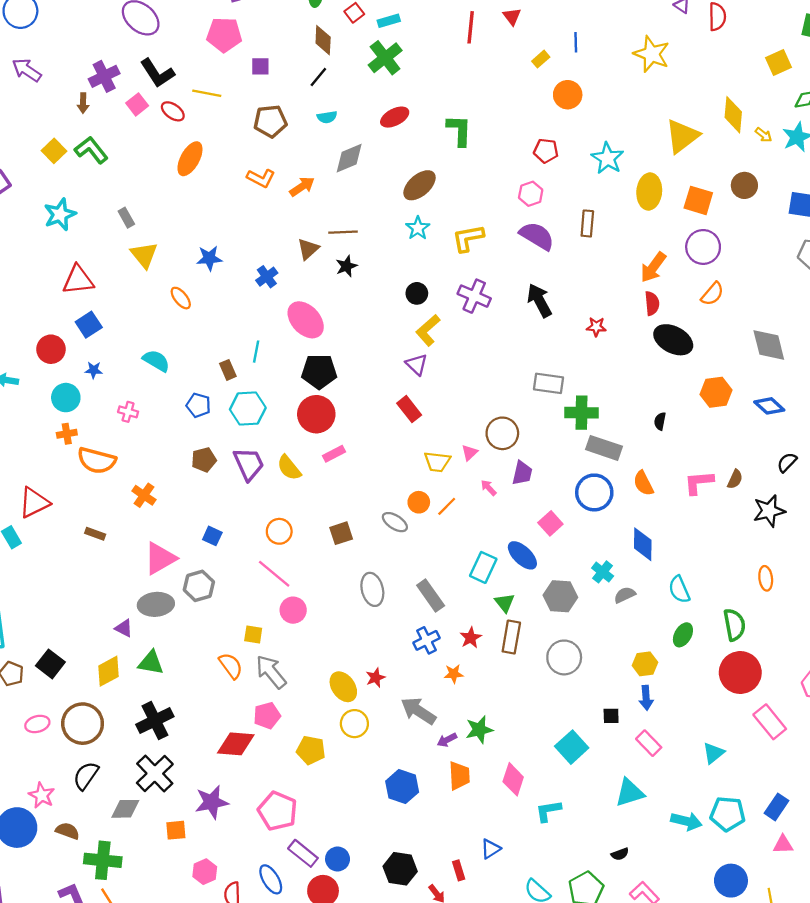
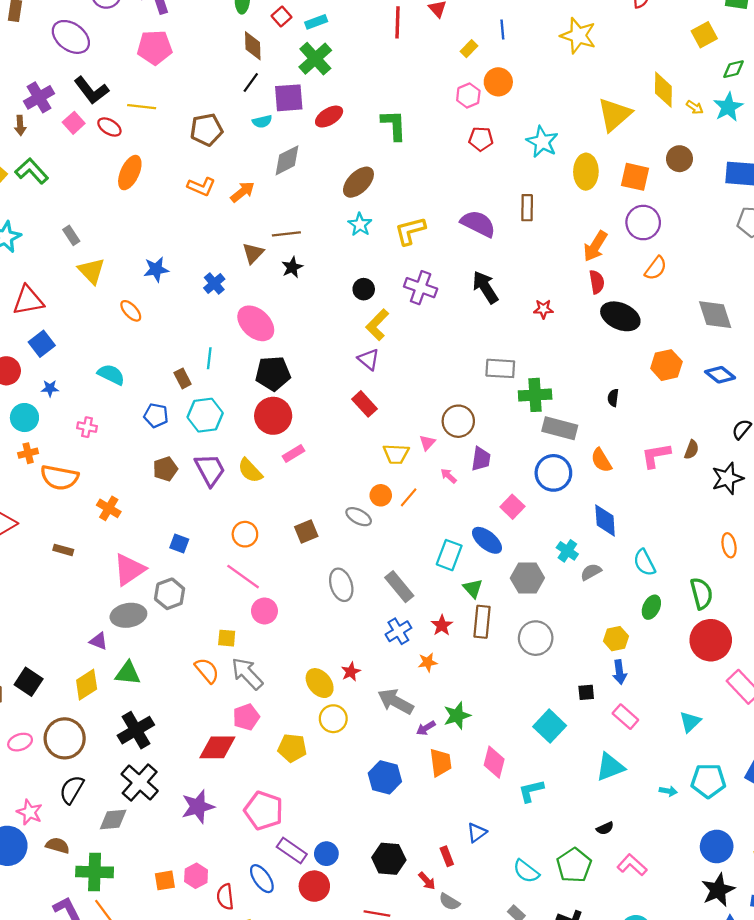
purple square: (260, 66) -> (289, 98), moved, size x1.6
pink hexagon: (531, 194) -> (468, 95), moved
cyan arrow: (686, 821) -> (668, 791), size x0.6
orange square: (176, 830) -> (165, 880), moved

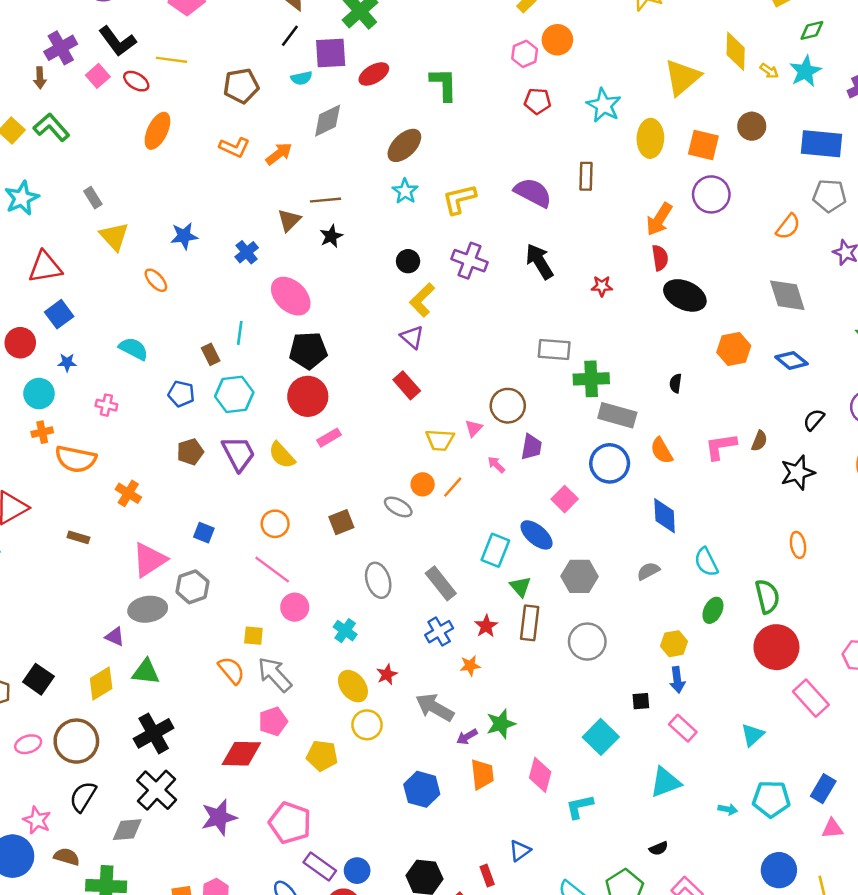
orange semicircle: (656, 268) -> (788, 227), moved
cyan cross: (567, 551) -> (345, 631), moved

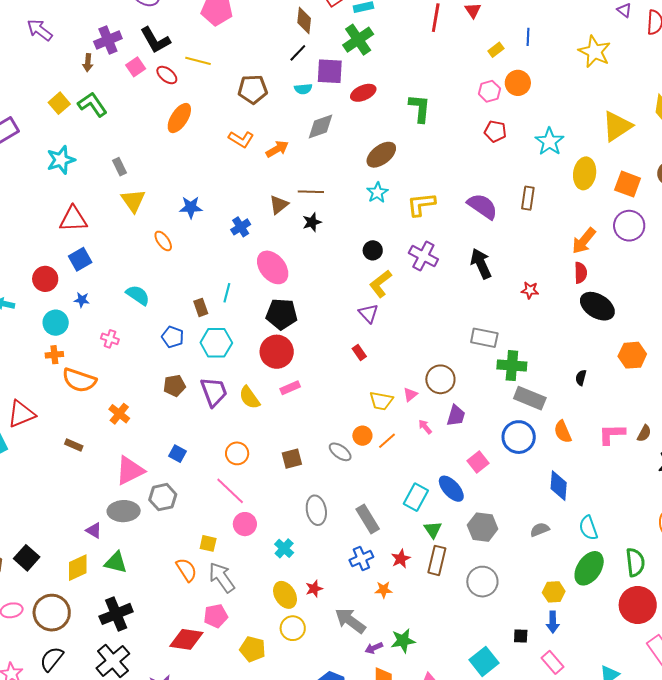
red rectangle: (407, 385) -> (359, 352), size x0.7
green ellipse: (713, 610) -> (589, 568), size x1.6

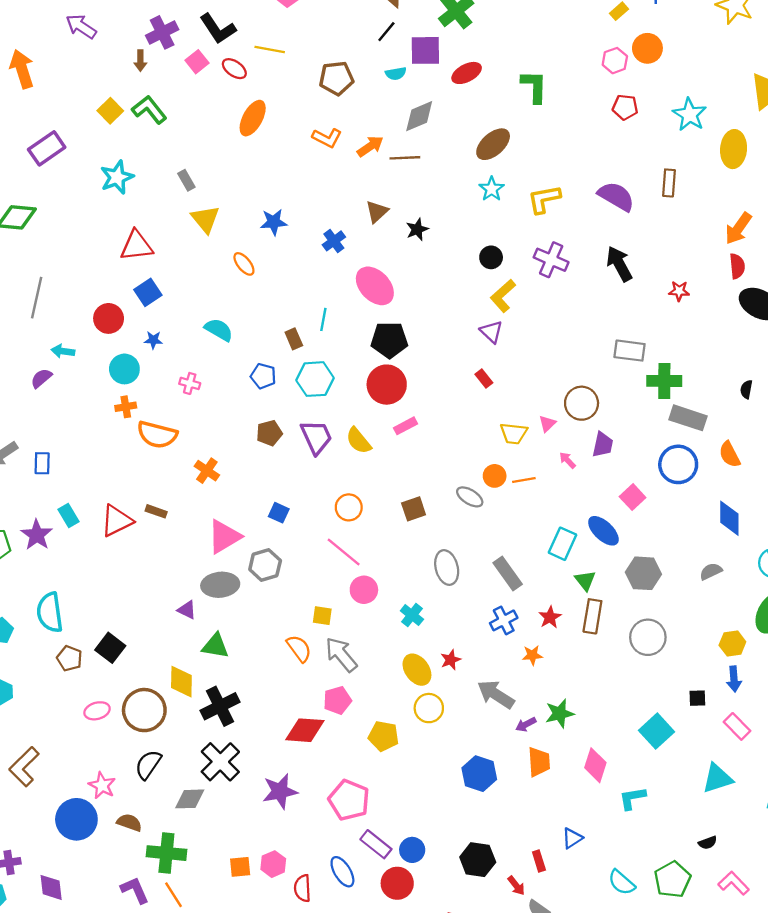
brown line: (311, 192) -> (405, 158), moved
red triangle: (21, 414) -> (117, 521), moved
orange line: (387, 441) -> (524, 480), turned 36
yellow diamond: (78, 568) -> (181, 682), moved, turned -60

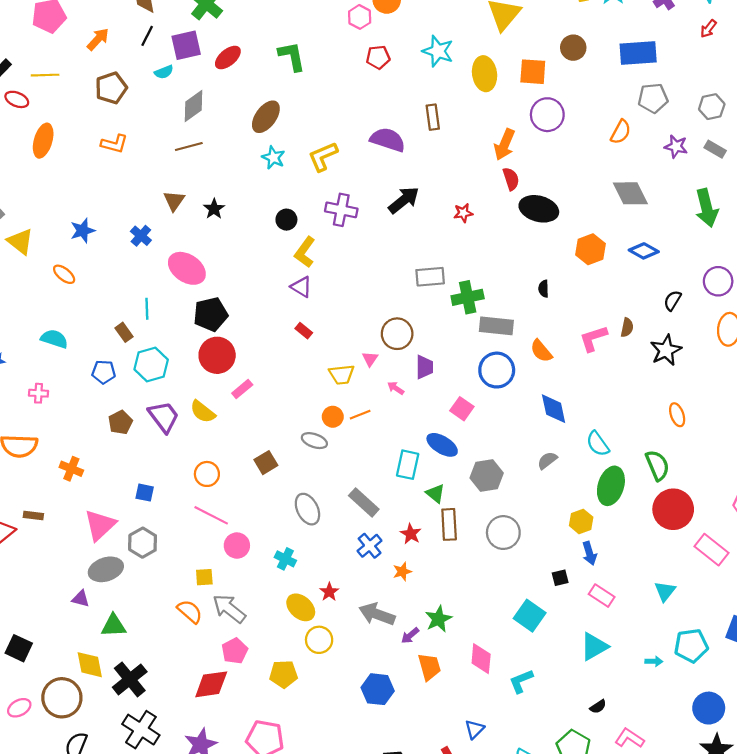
orange arrow: (370, 146) -> (98, 39), moved
black arrow: (619, 264) -> (404, 200), turned 92

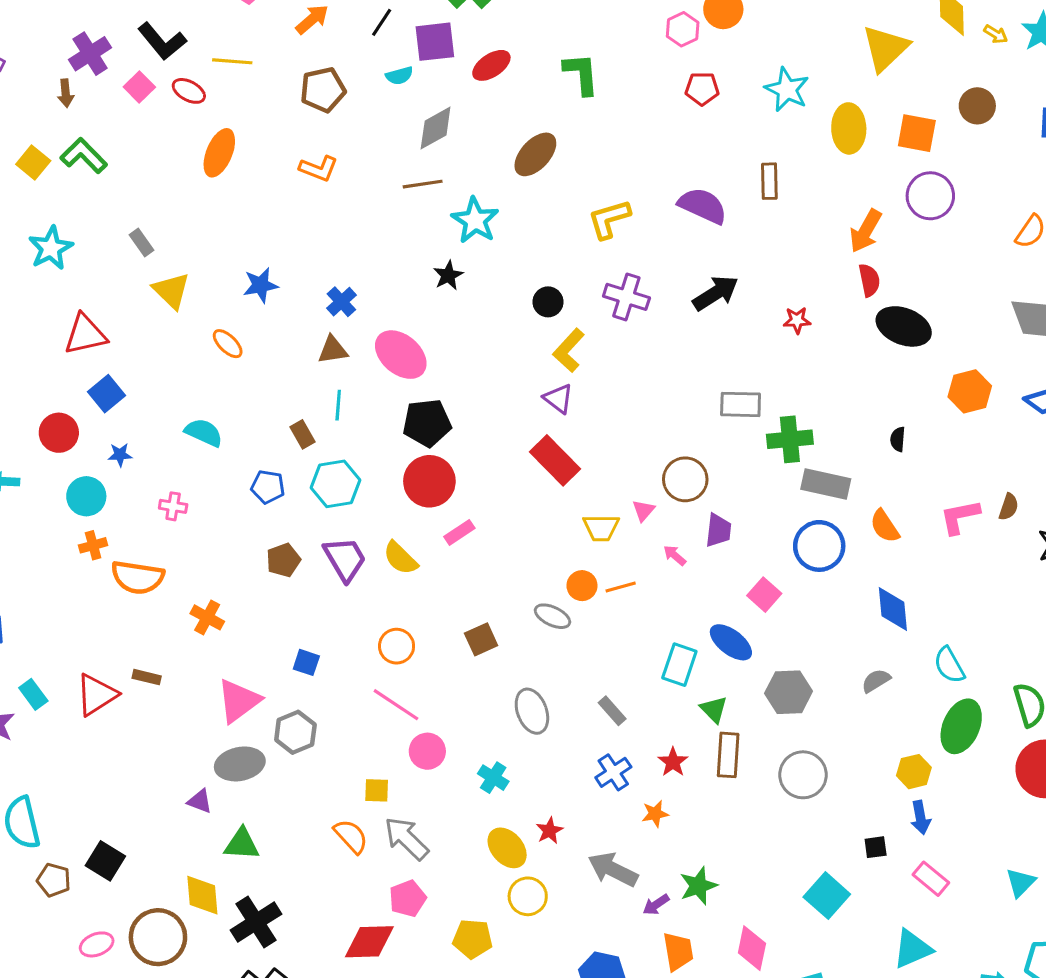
cyan star: (273, 158) -> (475, 220), moved, size x1.4
brown triangle: (174, 201) -> (333, 350), moved, turned 40
red rectangle: (304, 331) -> (555, 460), size x2.0
gray rectangle: (364, 502) -> (612, 711), size x0.7

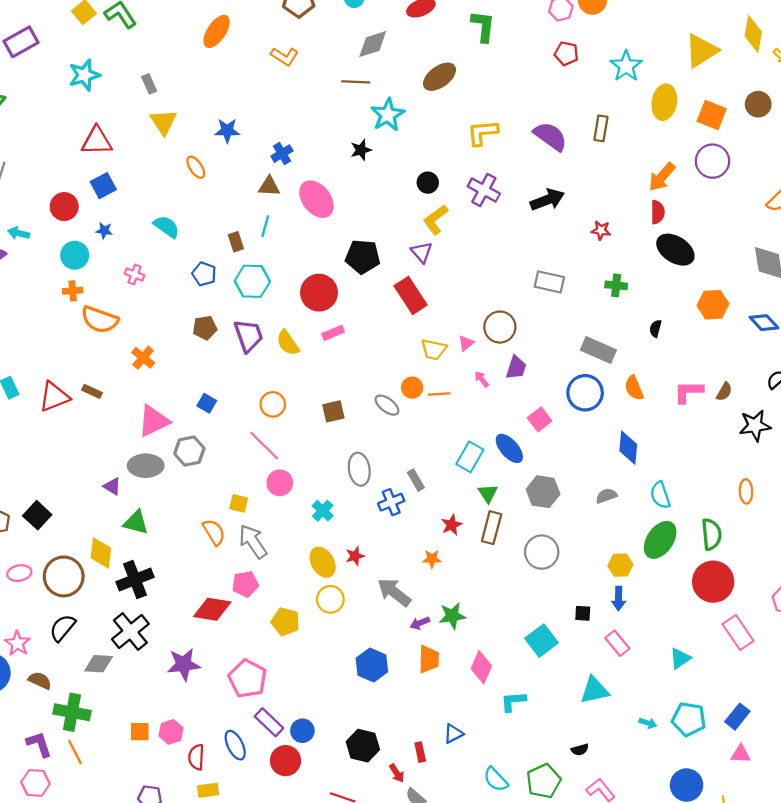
black pentagon: (427, 423) -> (363, 257), moved
green cross: (790, 439) -> (616, 285), moved, size x0.7
blue cross: (613, 772) -> (391, 502), moved

